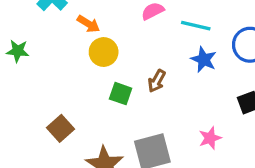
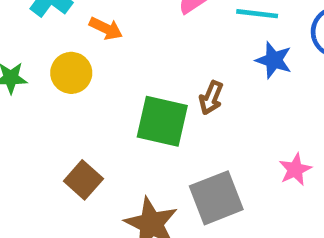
yellow circle: (104, 52) -> (71, 73), moved
green square: (121, 94) -> (162, 121), size x1.6

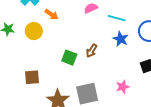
green square: (162, 121) -> (69, 58), size x0.7
brown square: (83, 180) -> (32, 77), turned 35

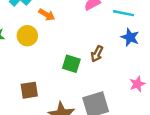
pink star: (123, 87) -> (137, 84), moved

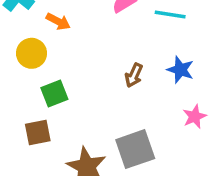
blue star: (130, 37) -> (180, 70), moved
green square: (71, 64) -> (54, 93), moved, turned -36

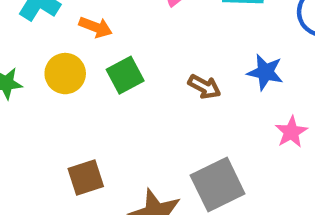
brown arrow: (134, 75) -> (204, 87), turned -80
green square: (54, 93) -> (125, 75), moved

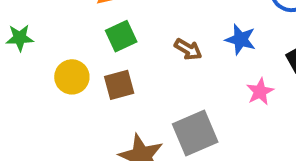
yellow circle: (65, 74) -> (72, 77), moved
brown square: (86, 178) -> (119, 85), moved

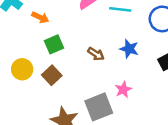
brown square: (119, 85) -> (52, 75), turned -30
pink star: (260, 92) -> (123, 89), moved

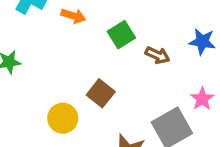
green square: (54, 44) -> (121, 35), moved
yellow circle: (22, 69) -> (63, 118), moved

